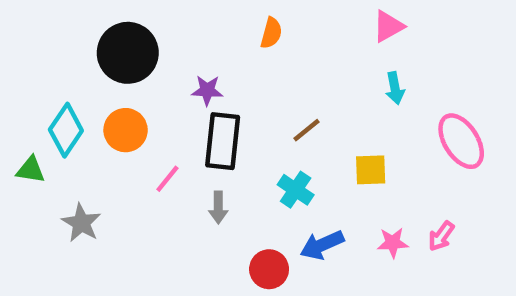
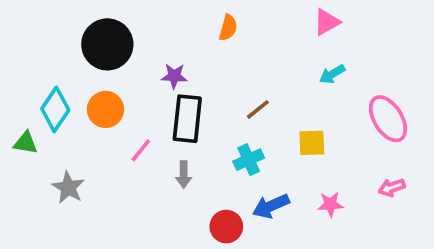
cyan arrow: (395, 88) -> (332, 74), turned 70
cyan cross: (296, 190) -> (249, 160), turned 32
pink arrow: (441, 236) -> (392, 188), moved, turned 35

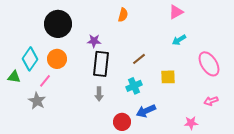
pink line: (141, 150) -> (45, 81), moved
pink star: (330, 204) -> (191, 123), moved

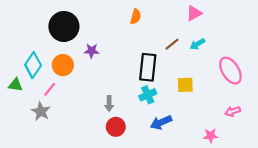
purple star: (94, 41) -> (92, 51), moved
brown line: (139, 59) -> (172, 44), moved
black rectangle: (101, 64) -> (148, 67), moved
red circle: (122, 122) -> (116, 127), moved

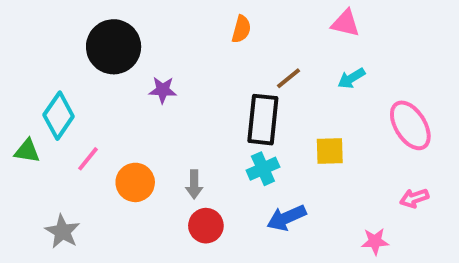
pink triangle: (194, 13) -> (345, 23), turned 42
brown line: (172, 44) -> (288, 78), moved
orange circle: (63, 65) -> (135, 182), moved
gray star: (41, 111) -> (62, 232), moved

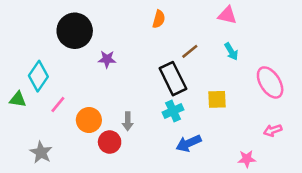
cyan arrow: (351, 78) -> (231, 51), turned -90
black rectangle: (263, 120) -> (173, 79), turned -32
red circle: (206, 226) -> (110, 142), moved

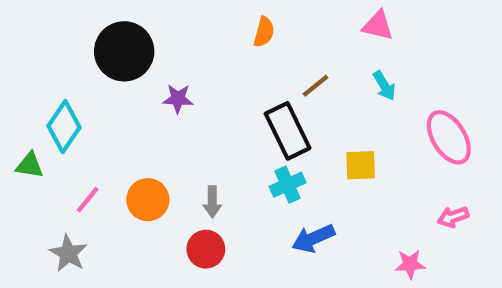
pink line: (58, 104) -> (88, 200), moved
red circle: (110, 142) -> (206, 249), moved

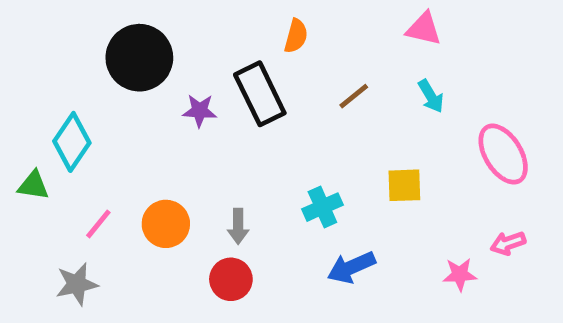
black rectangle: (288, 131) -> (260, 94), moved
gray star: (68, 253) -> (77, 284), turned 30
pink star: (410, 264) -> (460, 274), moved

